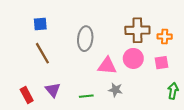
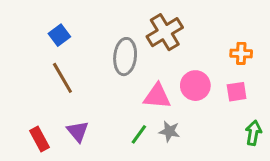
blue square: (40, 24) -> (59, 35), turned -32
brown cross: (137, 30) -> (165, 32), moved, turned -30
green line: (86, 96) -> (139, 134), moved, turned -48

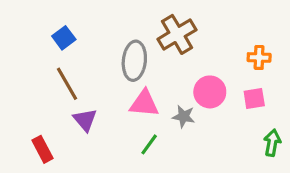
pink triangle: (157, 96) -> (144, 103), moved
purple triangle: (78, 131) -> (85, 120), moved
gray star: (169, 131) -> (184, 117), moved

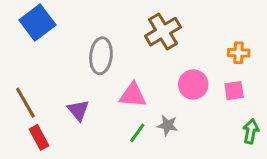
blue square: (64, 38) -> (37, 22), moved, size x1.6
gray ellipse: (134, 61) -> (101, 56), moved
brown line: (67, 84) -> (25, 103), moved
gray star: (184, 117) -> (168, 125), moved

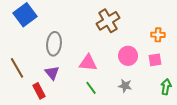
gray ellipse: (101, 56) -> (54, 44), moved
gray star: (168, 125) -> (125, 86), moved
green line: (137, 133) -> (91, 88), turned -72
red rectangle: (39, 137) -> (39, 91), moved

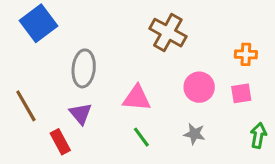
brown cross: (108, 21) -> (168, 33), turned -30

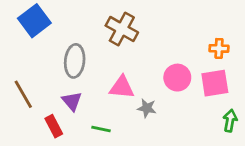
brown cross: (168, 33) -> (122, 29), moved
pink square: (241, 93) -> (215, 83), size x1.5
gray star: (194, 134) -> (147, 108), moved
green line: (141, 137) -> (101, 129), moved, turned -42

